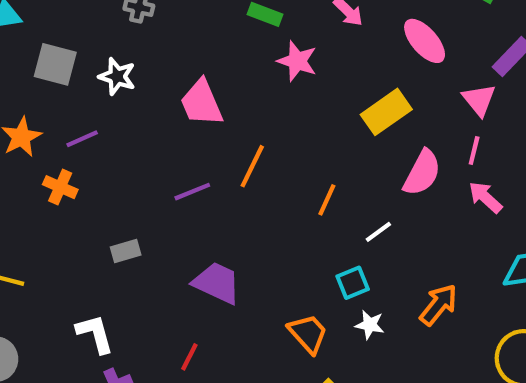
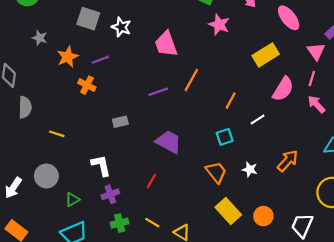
cyan square: (353, 283) -> (225, 137), moved

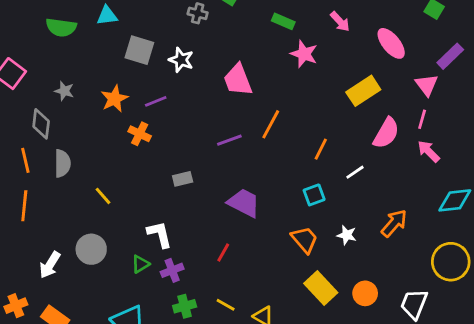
gray star: (40, 38) -> (64, 91), moved
yellow line: (57, 134) -> (103, 196), turned 32
green triangle: (72, 199) -> (140, 264), moved

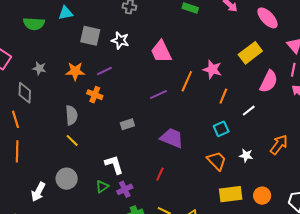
pink star: (304, 54) -> (212, 69), moved
orange star: (114, 99) -> (75, 71), turned 30
gray semicircle: (62, 163) -> (71, 115), moved
yellow rectangle: (321, 288) -> (231, 194), turned -50

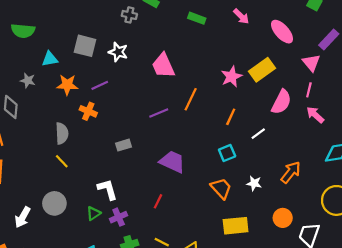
cyan triangle: (66, 13) -> (50, 59), moved
pink star: (212, 69) -> (231, 77), moved, turned 30
orange circle: (262, 196) -> (283, 218), moved

